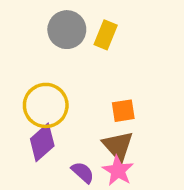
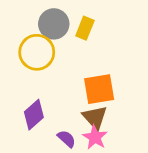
yellow circle: (46, 105) -> (37, 52), moved
orange square: (123, 111) -> (99, 89), size x1.6

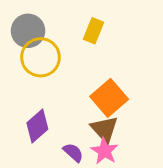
gray circle: (54, 24) -> (28, 31), moved
orange square: (99, 89) -> (109, 98), turned -32

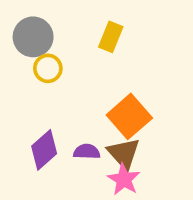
yellow circle: (40, 57) -> (48, 68), size x0.6
purple semicircle: (73, 152) -> (87, 152), moved, turned -40

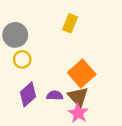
gray circle: (33, 37) -> (15, 35), moved
yellow circle: (48, 68) -> (22, 59), moved

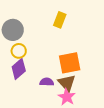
orange square: (82, 73) -> (70, 63), turned 30
purple diamond: (28, 94) -> (19, 69), moved

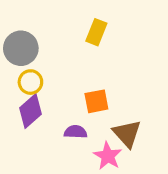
orange square: (70, 63) -> (96, 101), moved, size x0.7
brown triangle: (67, 83) -> (127, 133), moved

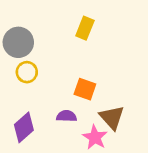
orange square: (96, 101) -> (85, 89), turned 30
purple diamond: (30, 111) -> (24, 127), moved

